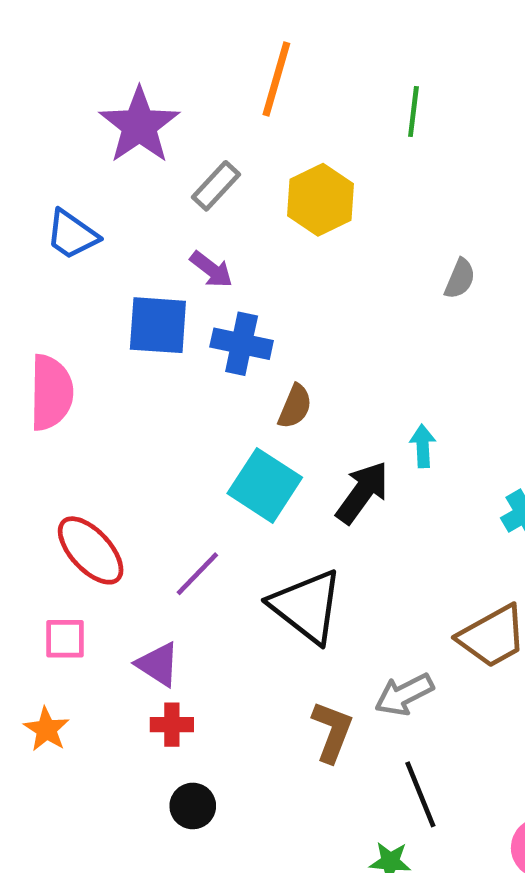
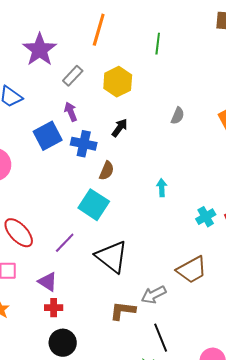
purple arrow: (211, 269) -> (71, 112), turned -150
blue square: (158, 325) -> (48, 136), turned -32
black arrow: (362, 492) -> (120, 128), moved, size x0.7
brown L-shape: (332, 732) -> (123, 311), turned -104
black circle: (193, 806) -> (63, 343), size x1.4

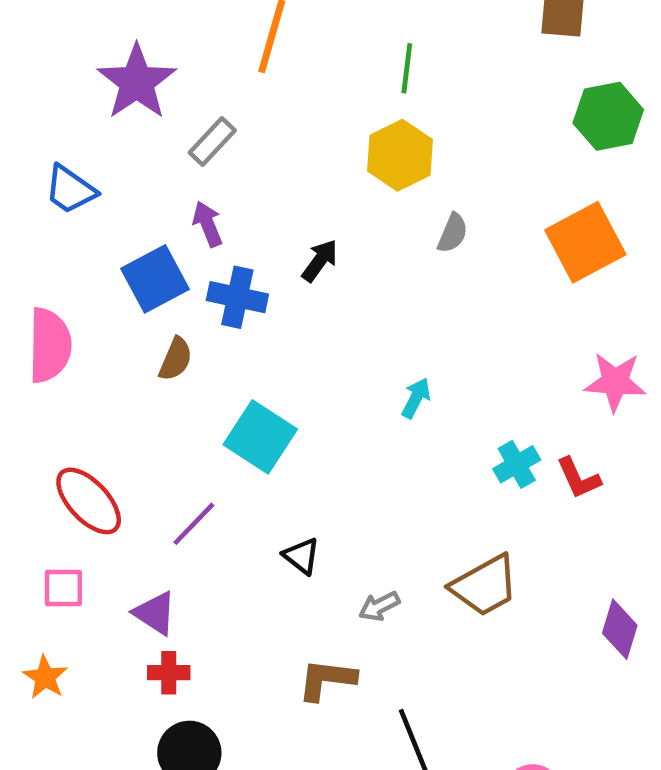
yellow hexagon: (118, 82) -> (400, 155), moved
brown semicircle: (107, 171) -> (176, 359), moved
cyan arrow: (162, 188) -> (416, 398), turned 30
black triangle: (112, 257) -> (301, 556), size x0.5
gray arrow: (154, 295) -> (379, 606), moved, size x0.7

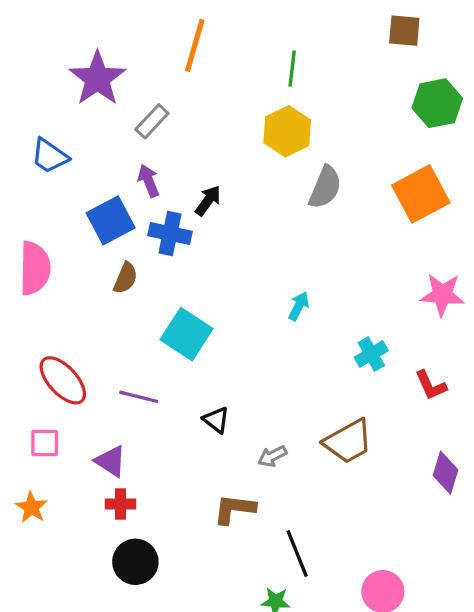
gray semicircle: (453, 233) -> (325, 187), size x1.5
black arrow: (320, 261) -> (208, 201), moved
red L-shape: (579, 478) -> (431, 385), moved
purple line: (194, 524) -> (139, 397), turned 60

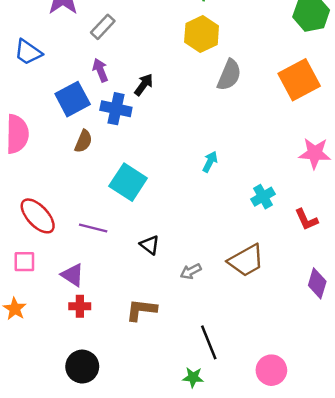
brown L-shape: (234, 509) -> (141, 310), moved
black circle: (135, 562) -> (82, 367), moved

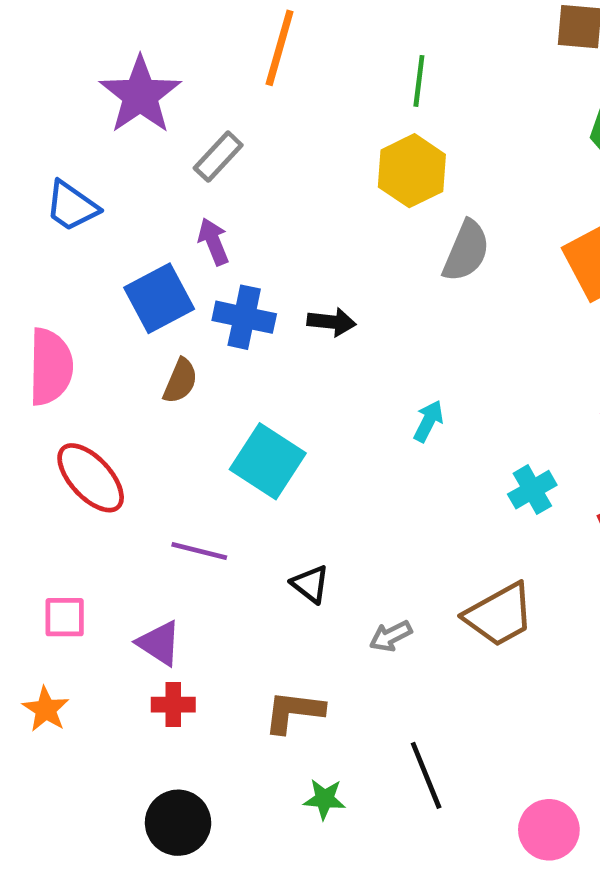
black arrow: (144, 85) -> (332, 322), moved, turned 60
red ellipse: (38, 216) -> (91, 478), moved
green star: (193, 377) -> (324, 799), moved

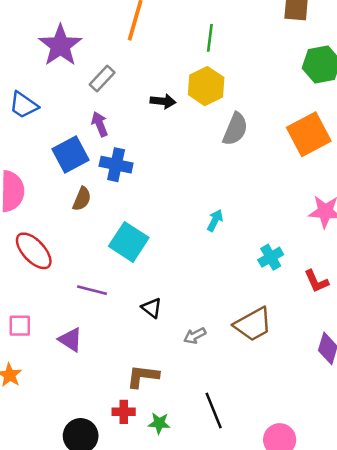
black arrow: (332, 322) -> (163, 101), moved
red cross: (173, 705) -> (124, 412), moved

